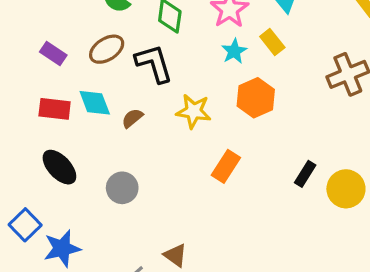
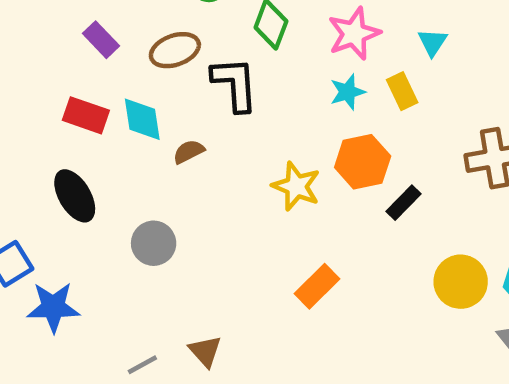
yellow star: (194, 111) -> (296, 186), moved
orange rectangle: (226, 166) -> (317, 286), moved
black rectangle: (305, 174) -> (403, 203), moved
yellow circle: (346, 189) -> (461, 282), moved

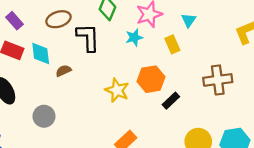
purple rectangle: (101, 40) -> (14, 21), moved
cyan star: (348, 92) -> (134, 37), moved

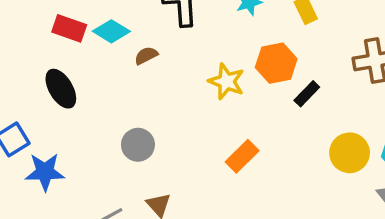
cyan diamond: (41, 53) -> (111, 31), turned -50
gray circle: (44, 116) -> (138, 145), moved

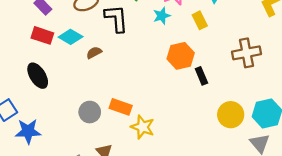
yellow star: (227, 81) -> (143, 127), moved
black rectangle: (307, 94) -> (201, 76), turned -66
orange rectangle: (242, 156) -> (121, 107), moved, turned 65

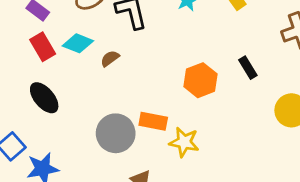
red rectangle: (42, 35) -> (43, 47), turned 50
orange hexagon: (181, 56) -> (200, 80), moved
gray circle: (90, 112) -> (116, 133), size x1.4

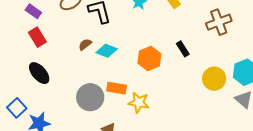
cyan diamond: (78, 43) -> (107, 51), moved

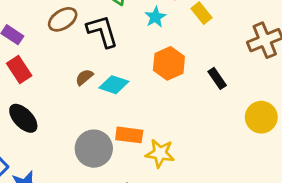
orange hexagon: (149, 59) -> (169, 63), moved

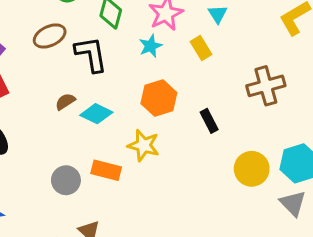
gray circle: (94, 149) -> (66, 180), size x0.7
yellow star: (160, 153) -> (144, 145), moved

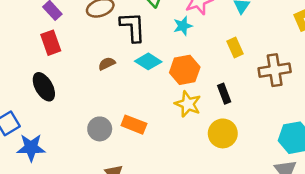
yellow rectangle: (201, 48) -> (235, 48), moved
cyan diamond: (96, 114) -> (148, 61), moved
yellow star: (144, 145) -> (188, 104), moved
yellow circle: (252, 169) -> (223, 133), moved

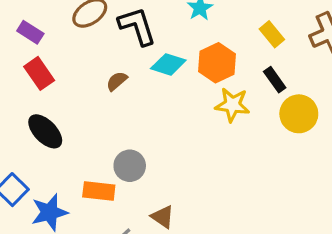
yellow rectangle: (235, 48) -> (272, 34), moved
orange rectangle: (134, 125) -> (99, 191), moved
yellow circle: (223, 133) -> (299, 114), moved

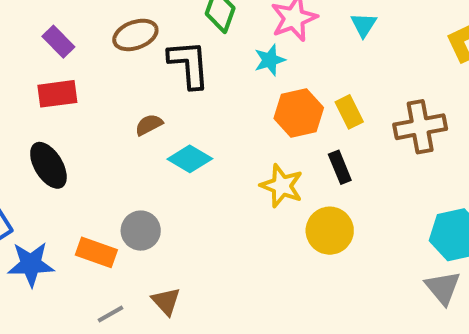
orange hexagon: (217, 63) -> (299, 113), moved
cyan diamond: (168, 64) -> (190, 159), moved
red rectangle: (39, 73) -> (57, 94), turned -76
yellow circle: (299, 114) -> (330, 231), moved

